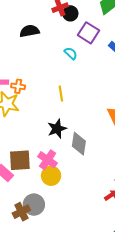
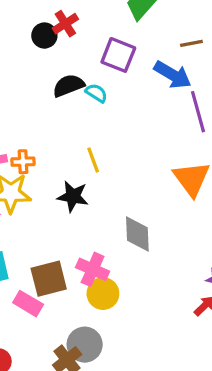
black circle: (70, 13) -> (44, 36), moved
black semicircle: (30, 31) -> (68, 86), moved
black star: (57, 129) -> (73, 196), moved, turned -30

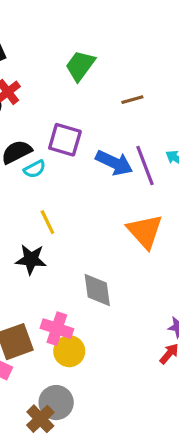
purple square: (118, 55) -> (65, 140), moved
blue arrow: (173, 75) -> (114, 163), moved
cyan semicircle: (96, 93) -> (35, 169), moved, turned 125

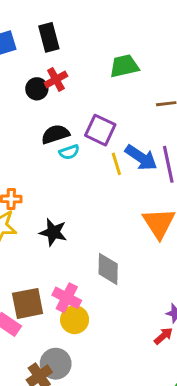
green trapezoid: (80, 66) -> (124, 66), turned 32
yellow line: (47, 222) -> (116, 164), moved

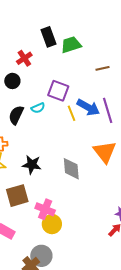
black rectangle: (49, 37) -> (48, 37), moved
black circle: (37, 89) -> (12, 81), moved
black semicircle: (55, 134) -> (16, 115), moved, turned -42
gray diamond: (108, 269) -> (71, 169), moved
brown square: (28, 303) -> (17, 196), moved

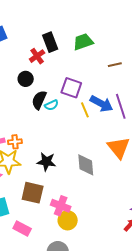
black rectangle: (48, 37) -> (50, 42), moved
black semicircle: (16, 115) -> (39, 100), moved
brown square: (17, 196) -> (33, 193), turned 30

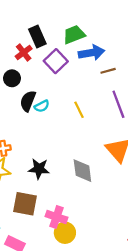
brown line: (115, 65) -> (108, 71), moved
purple square: (71, 88) -> (56, 61), moved, turned 30
blue arrow: (102, 104) -> (92, 53), moved, turned -35

